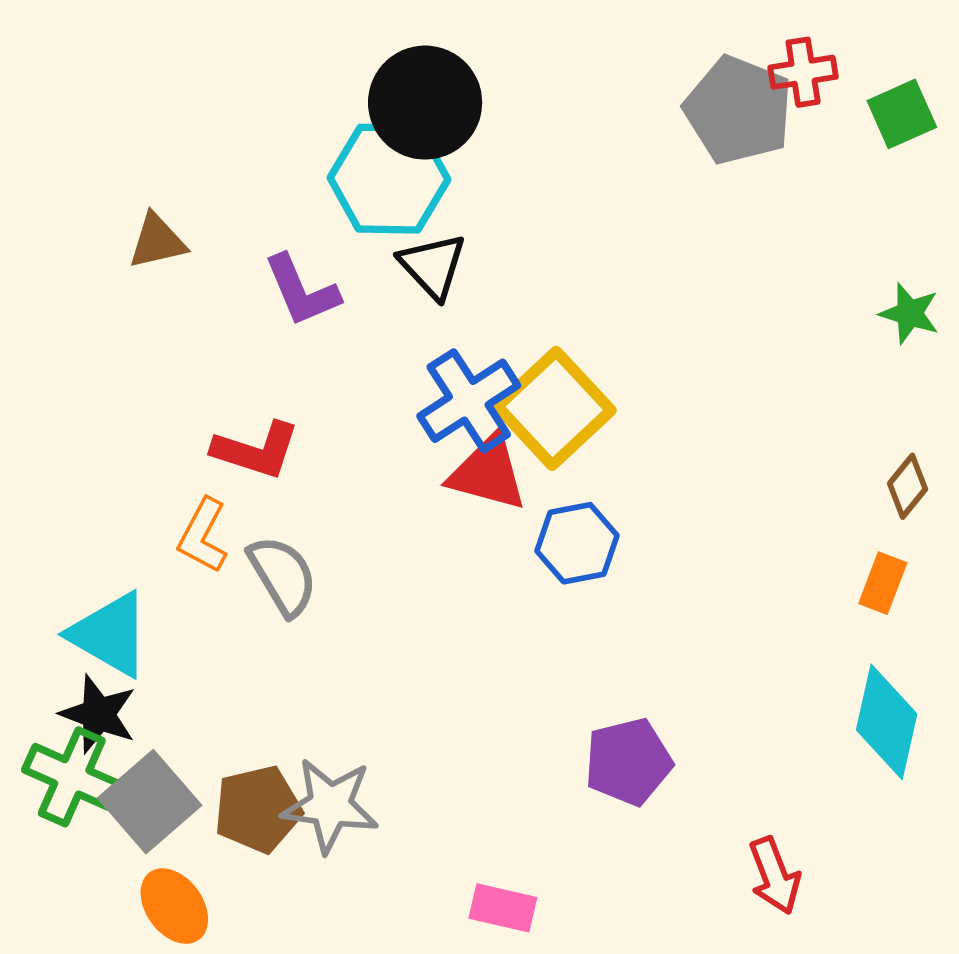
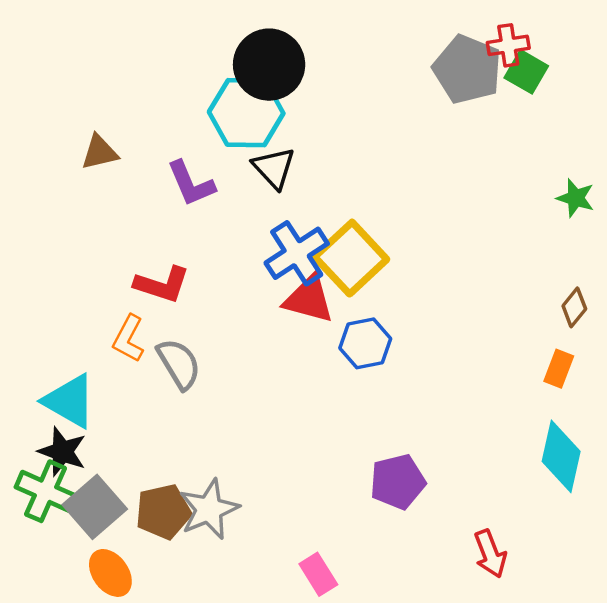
green square: (902, 114) -> (526, 72), moved, turned -36
gray star: (330, 805) -> (209, 509), turned -30
pink rectangle: (503, 908) -> (318, 574), turned 45

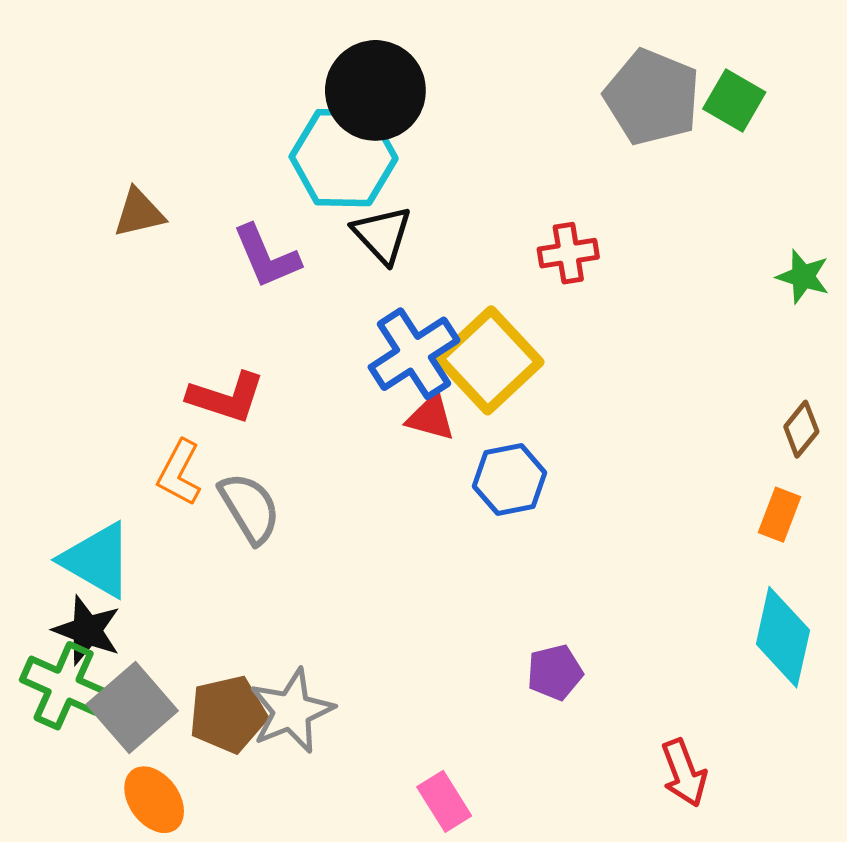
red cross: (508, 45) -> (568, 253), moved
red triangle: (309, 299) -> (431, 417), size x0.7
purple pentagon: (398, 482) -> (555, 672), size x0.7

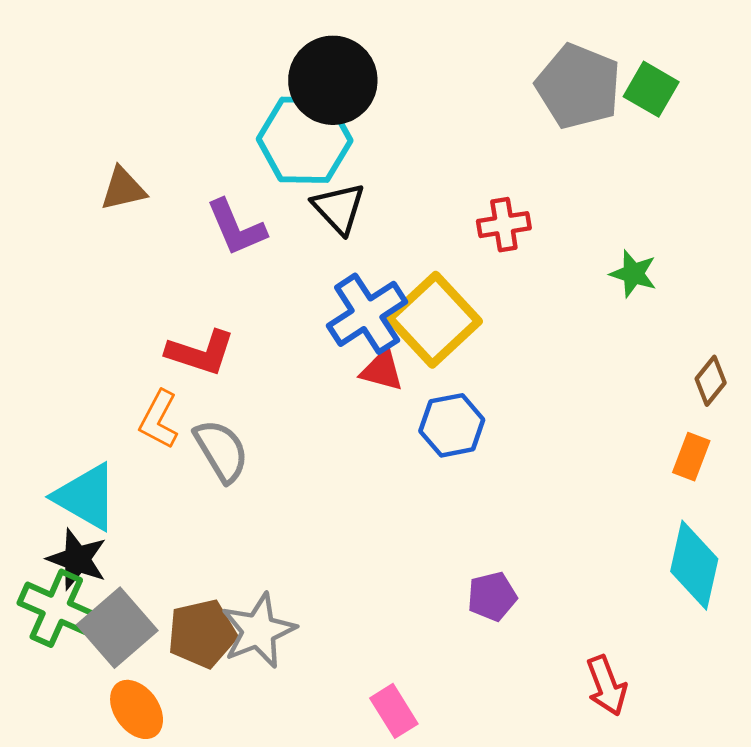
green star: (803, 277) -> (633, 274), moved

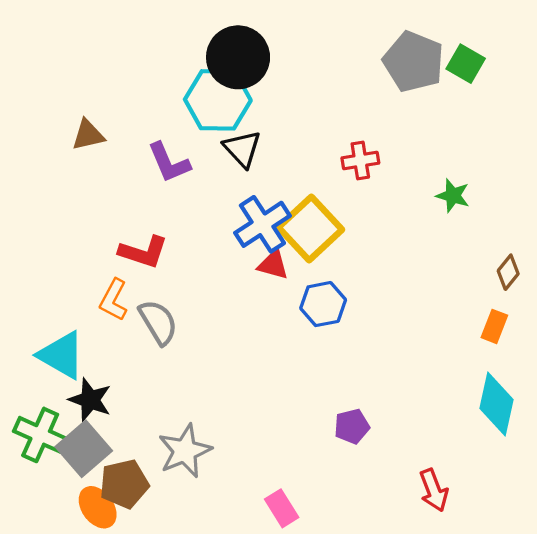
black star: (77, 559) -> (90, 400), moved
brown pentagon: (202, 634) -> (124, 484), moved

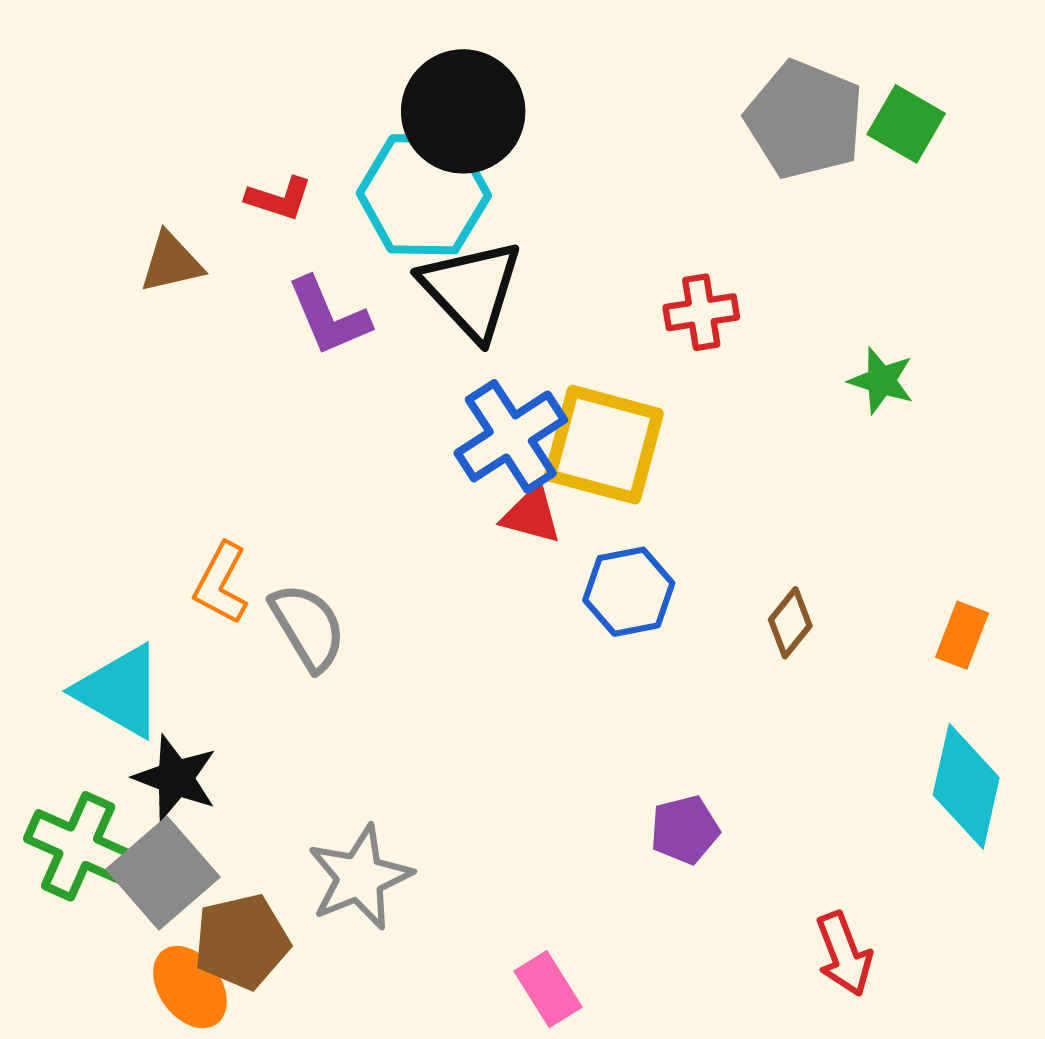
black triangle: (242, 149) -> (471, 289), size x1.4
yellow square: (310, 229) -> (604, 445), turned -32
red L-shape: (143, 252) -> (279, 198), moved, size x0.7
brown diamond: (508, 272) -> (790, 623), moved

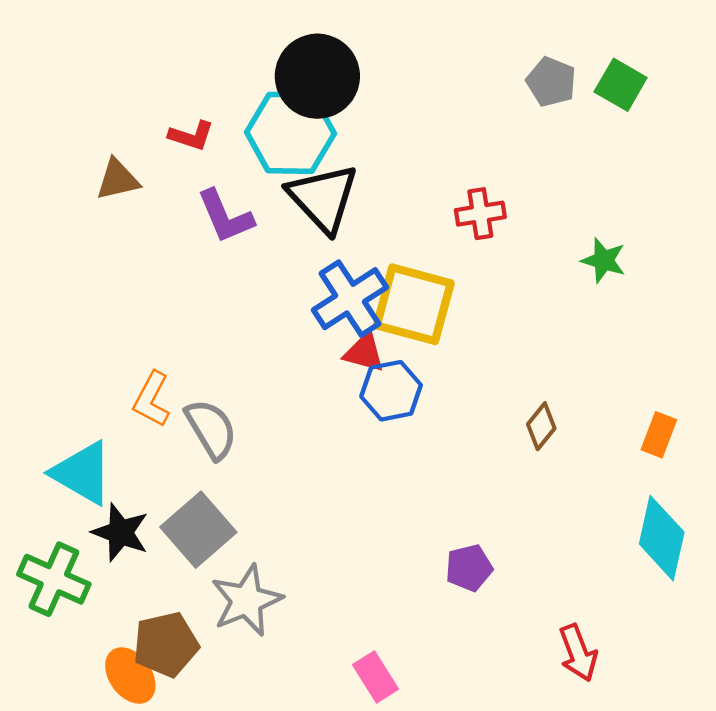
gray pentagon: (805, 120) -> (551, 82), size x0.6
blue hexagon: (629, 592) -> (391, 391), moved
gray square: (163, 873) -> (198, 530), moved

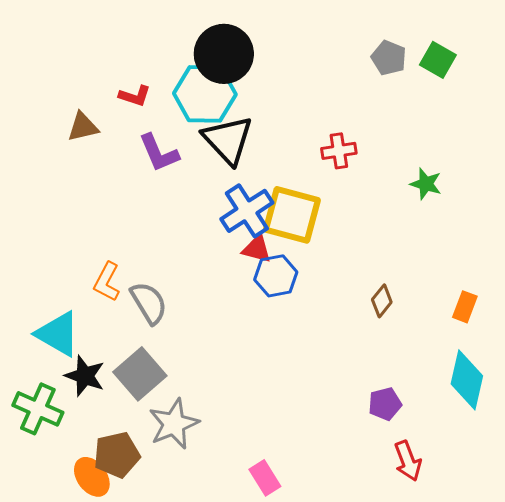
purple pentagon: (469, 568) -> (385, 404), moved

